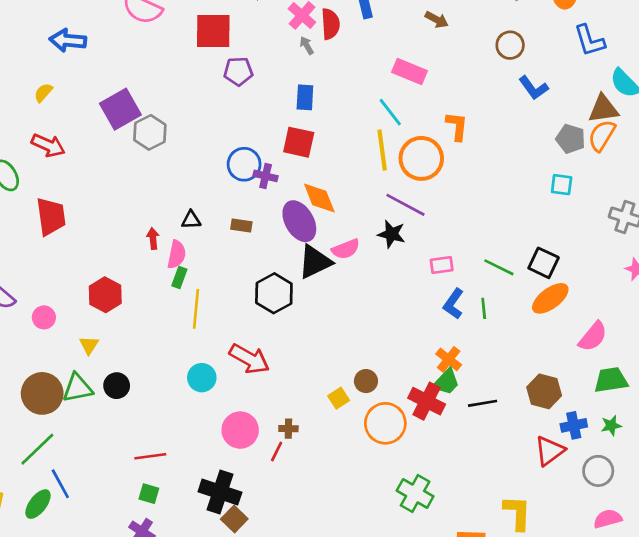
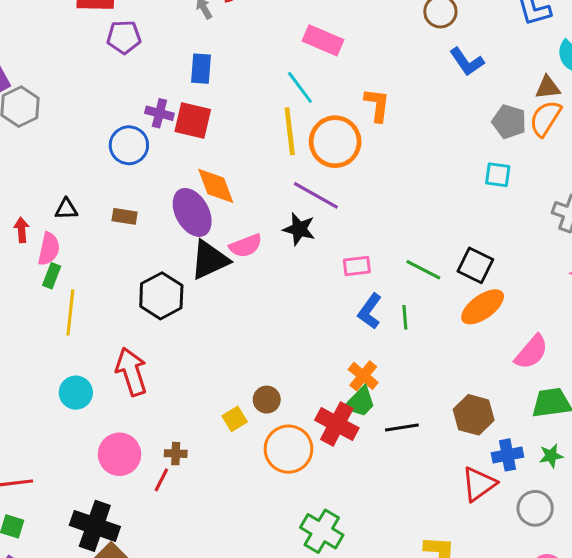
brown triangle: (603, 109) -> (548, 87), size x0.7
purple cross: (266, 176) -> (159, 113), moved
red arrow: (249, 359) -> (131, 372), turned -138

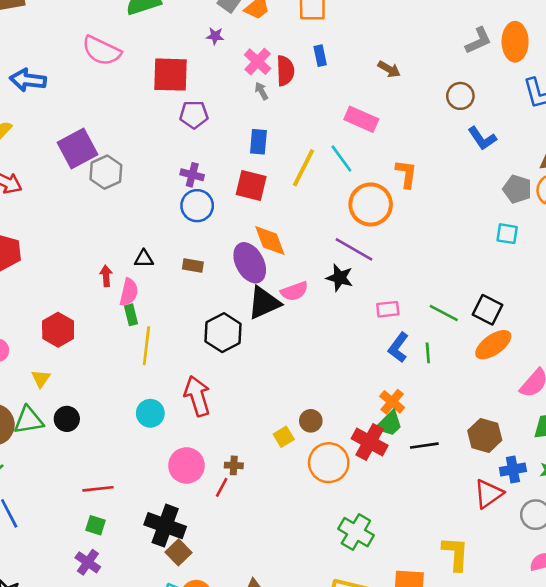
purple cross: (159, 113) -> (192, 175), moved
yellow line: (290, 131) -> (303, 168), moved, turned 33
green rectangle: (52, 276) -> (131, 315), turned -36

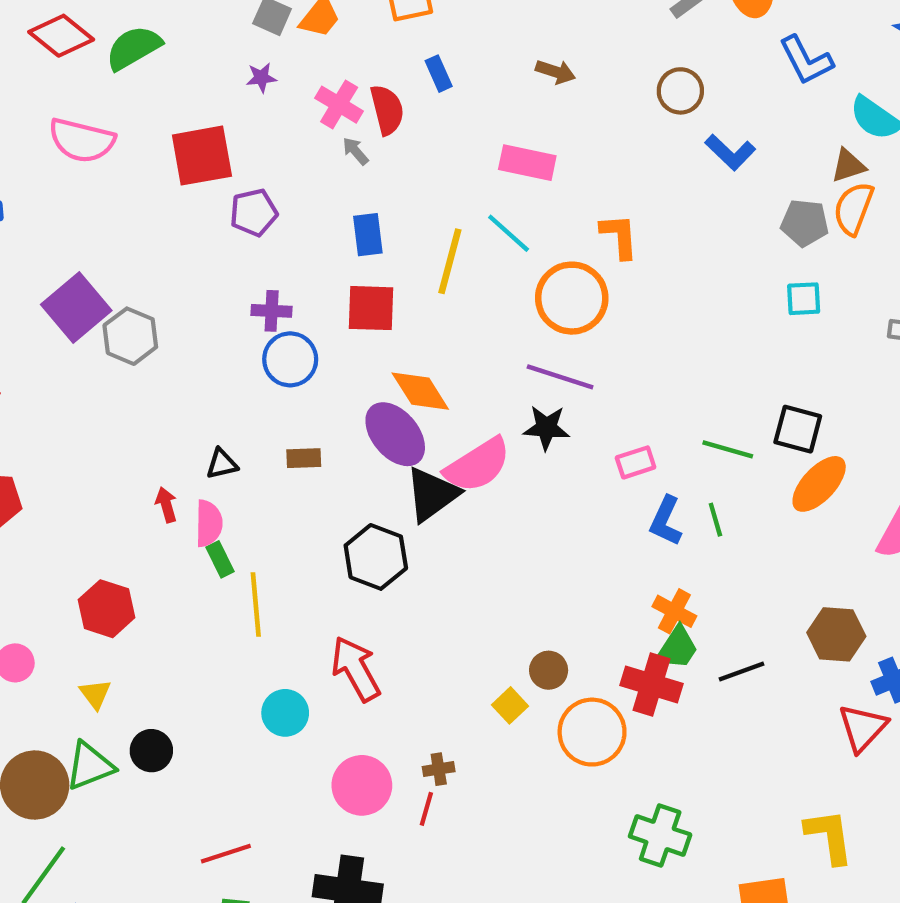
pink semicircle: (294, 291) -> (478, 465), size x1.5

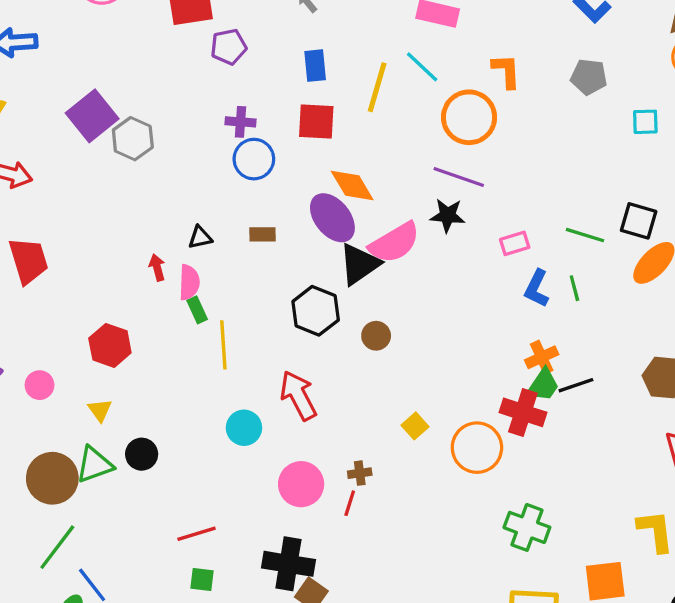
gray pentagon: (805, 223) -> (589, 77), moved
orange cross: (674, 611) -> (542, 357), turned 36
brown circle: (549, 670) -> (376, 336), moved
black line: (742, 672) -> (576, 385), moved

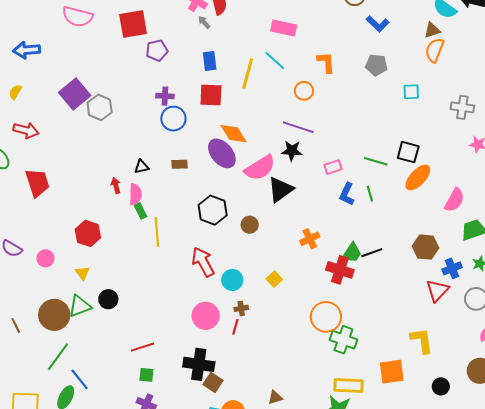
orange circle: (469, 117) -> (304, 91), size x0.6
black triangle: (359, 264) -> (280, 190), moved
orange cross: (542, 357) -> (310, 239), moved
cyan circle: (244, 428) -> (232, 280), moved
orange circle: (477, 448) -> (326, 317), moved

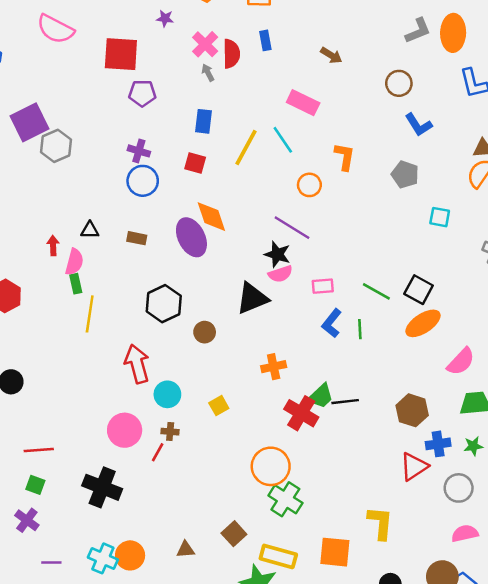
red square: (211, 95) -> (195, 163), size x0.7
pink semicircle: (260, 168) -> (280, 274), moved, size x0.6
brown square: (213, 382) -> (234, 534), moved

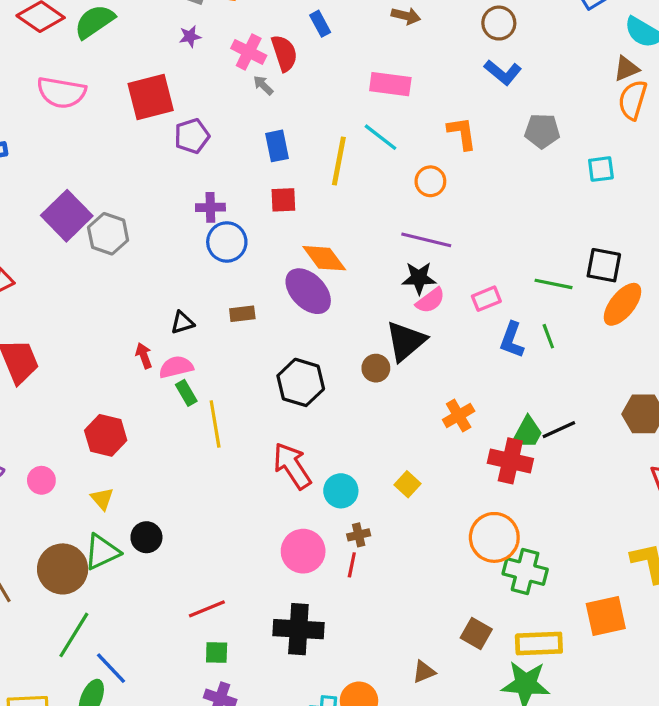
blue L-shape: (419, 125) -> (503, 72), moved
pink semicircle: (74, 262) -> (176, 367), turned -100
brown circle: (205, 332) -> (376, 368), moved

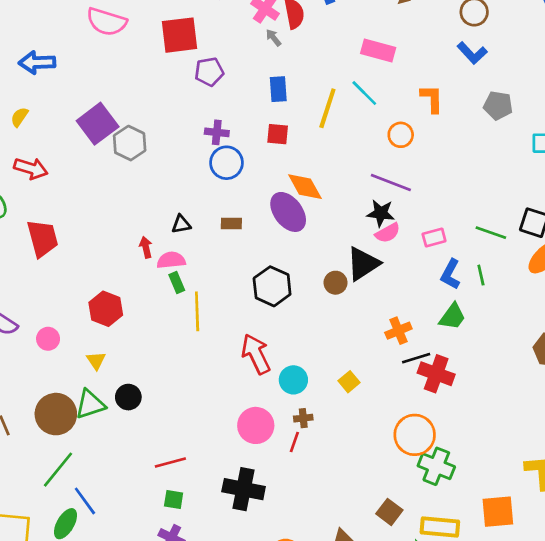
black line: (559, 430) -> (416, 358), moved
green trapezoid: (527, 433) -> (452, 317), moved

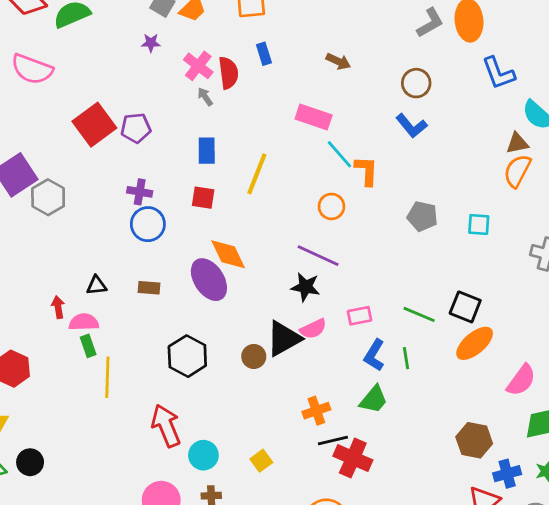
red square: (180, 35) -> (94, 125), moved, turned -33
cyan line: (364, 93) -> (339, 154), moved
gray pentagon: (498, 106) -> (422, 216), moved
pink semicircle: (388, 233) -> (313, 329), moved

